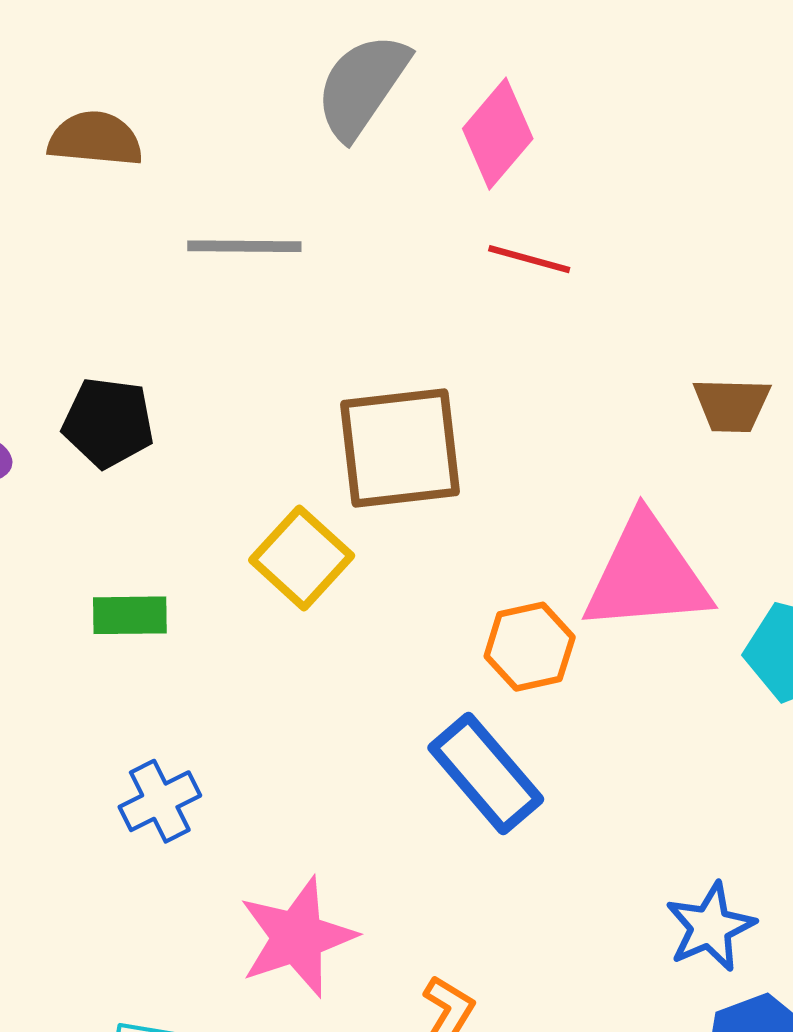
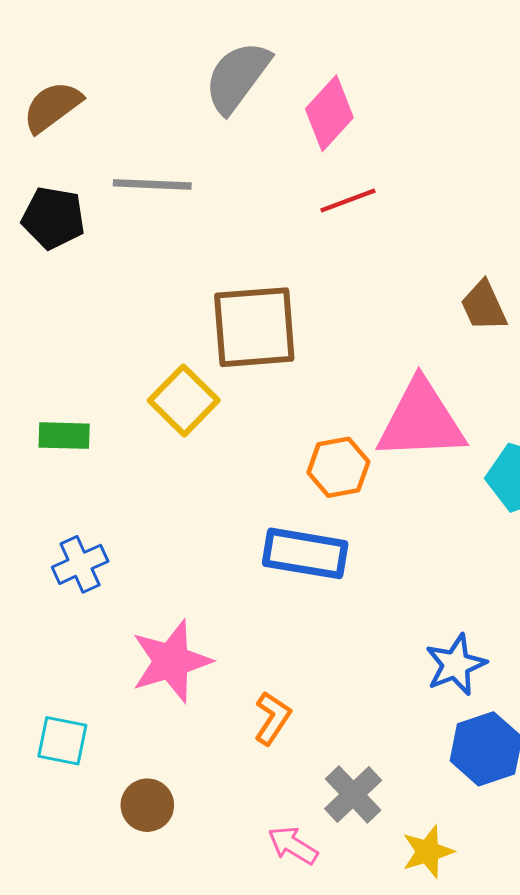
brown semicircle: (95, 139) -> (52, 107), turned -44
red line: (529, 259) -> (348, 201), turned -38
brown trapezoid: (732, 405) -> (484, 306), turned 62
black pentagon: (108, 423) -> (53, 218), moved
blue rectangle: (486, 773) -> (305, 553), turned -42

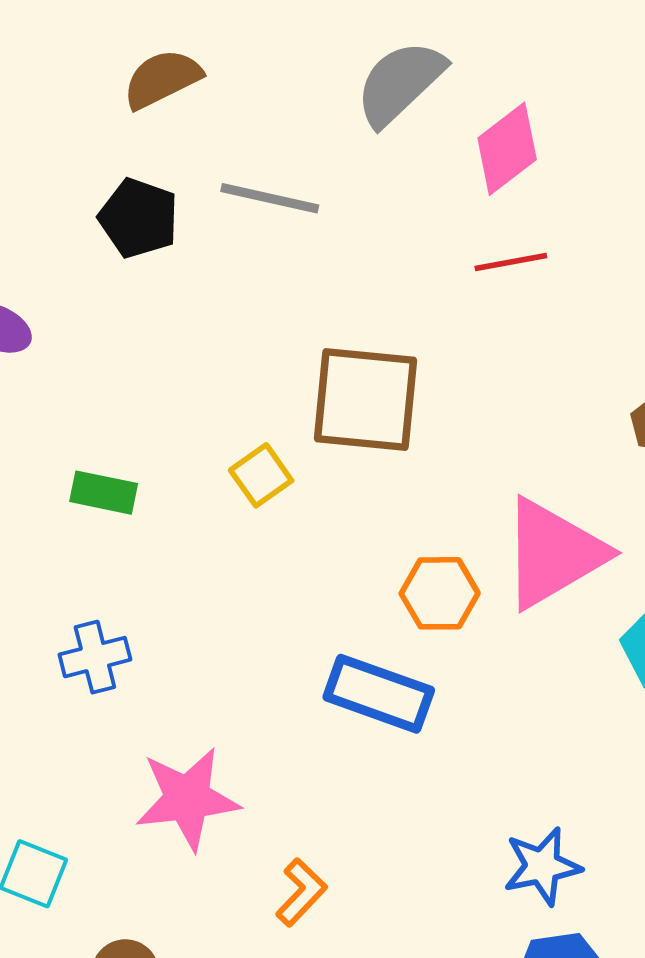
yellow square: (184, 400) -> (261, 475), size x0.7
pink triangle: (421, 421) -> (553, 553), turned -38

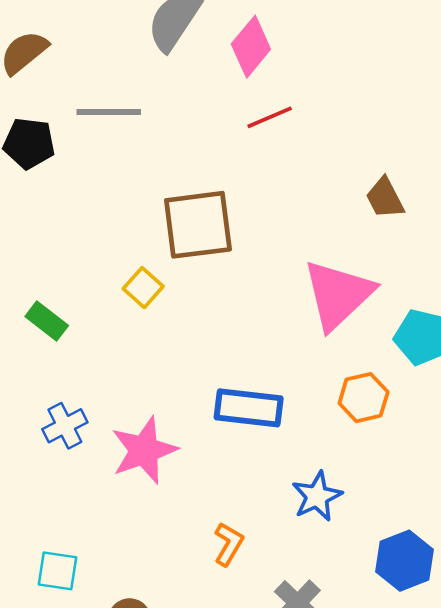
green rectangle: (104, 493) -> (47, 321), turned 39
orange hexagon: (440, 593) -> (364, 398), moved
pink star: (187, 799) -> (144, 450), moved
blue star: (542, 866) -> (317, 496), moved

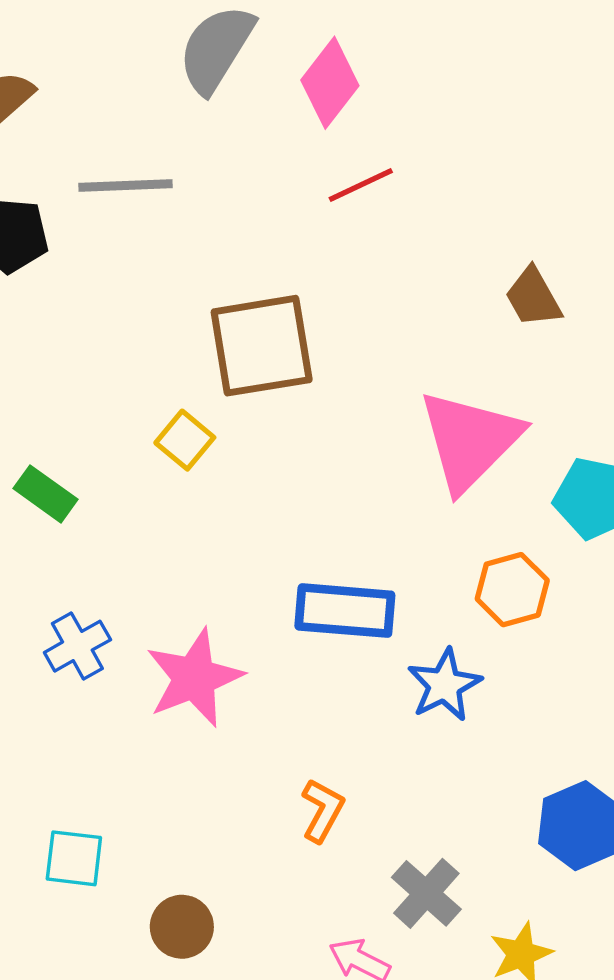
blue star: (317, 496) -> (444, 685), moved

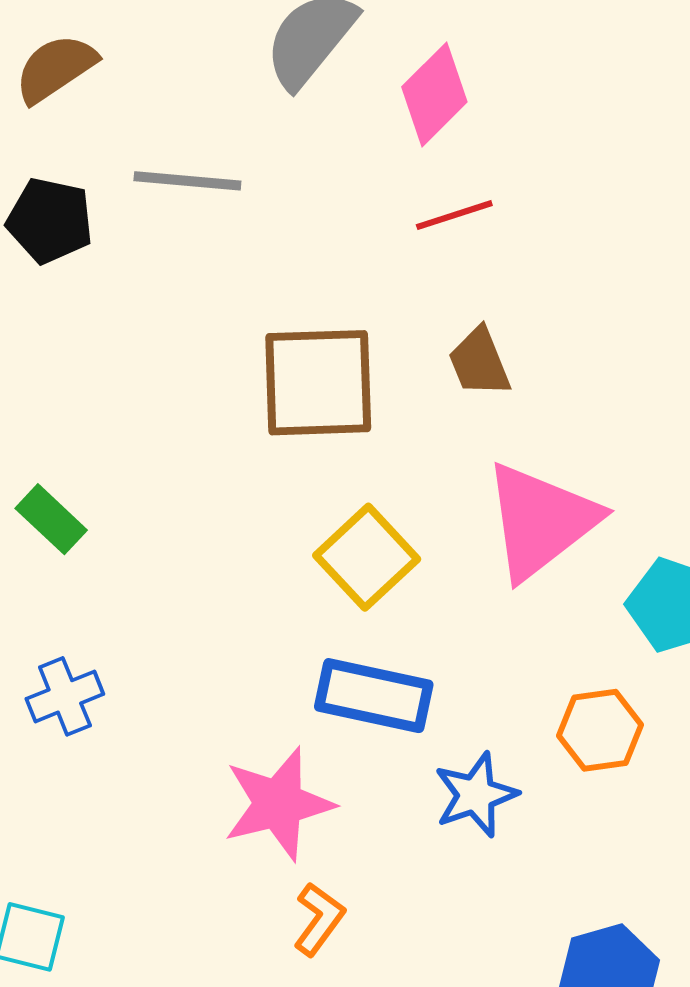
brown trapezoid: (533, 297) -> (479, 362), moved
yellow square: (185, 440) -> (367, 557), moved, size x1.5
orange hexagon: (512, 590) -> (600, 730), moved
pink star: (194, 678) -> (278, 804), moved

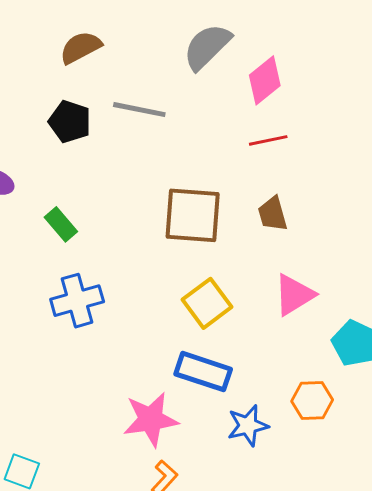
green rectangle: (51, 519) -> (61, 224), moved
pink triangle: (541, 521) -> (294, 295), size x0.7
blue cross: (65, 696) -> (77, 301), moved, size x1.4

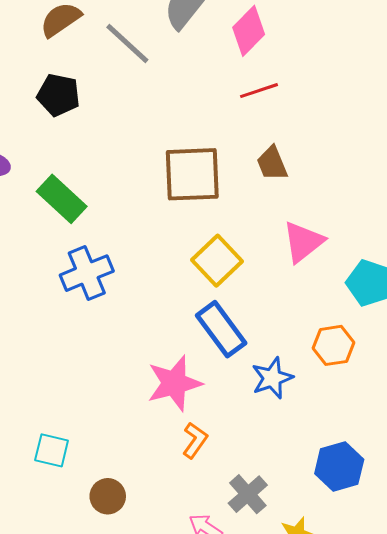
gray line: (139, 110) -> (127, 44), moved, turned 38
green rectangle: (61, 224) -> (62, 199), size x1.4
blue rectangle: (203, 372) -> (221, 329), turned 42

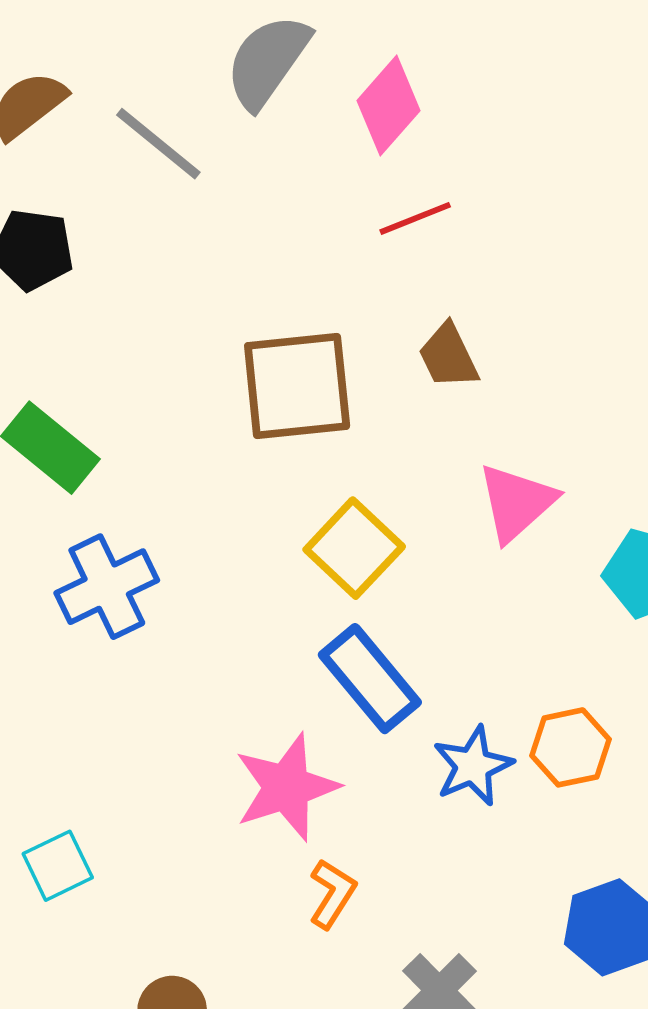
orange hexagon: (334, 345) -> (571, 747), moved
cyan square: (52, 450) -> (58, 866), moved, turned -36

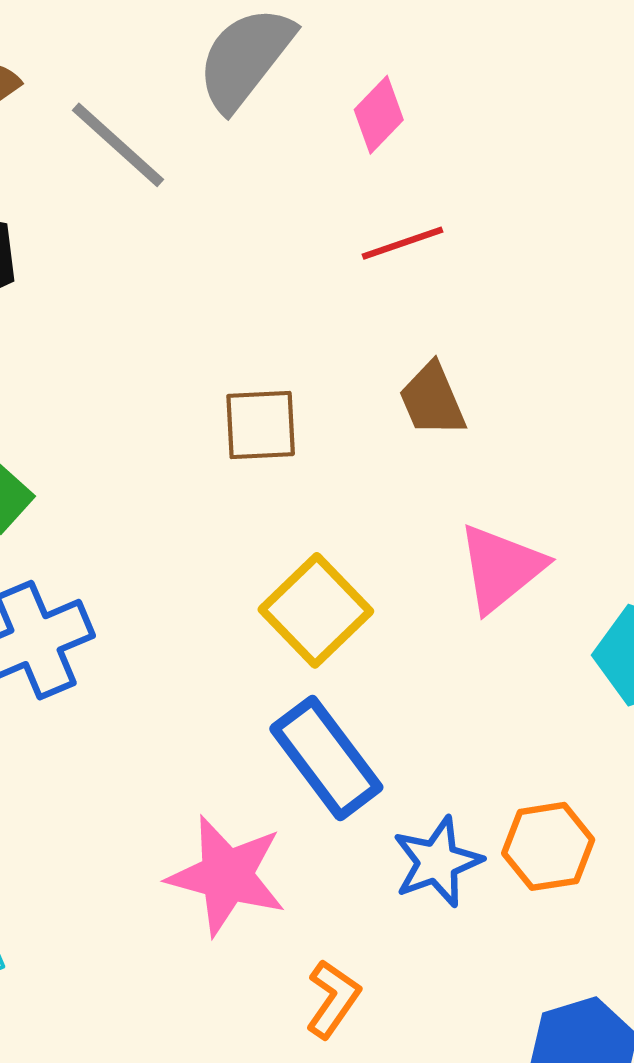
pink diamond: (388, 106) -> (379, 115), size x0.7
brown square: (297, 386) -> (261, 425), size x0.6
pink star: (287, 787) -> (227, 876), turned 30
orange L-shape: (332, 894) -> (333, 999), moved

